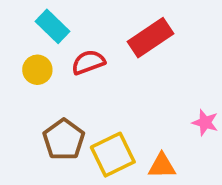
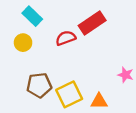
red semicircle: (88, 62) -> (66, 38), moved
brown pentagon: (64, 139) -> (39, 85), turned 30

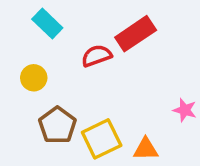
yellow circle: (23, 43) -> (34, 78), moved
brown pentagon: (39, 85) -> (57, 125), turned -30

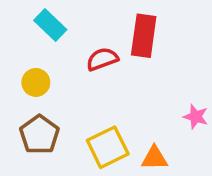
red rectangle: (136, 34) -> (144, 36), turned -48
brown pentagon: (57, 125) -> (39, 135), moved

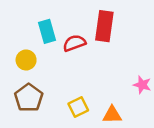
cyan rectangle: (50, 25) -> (47, 31), moved, turned 30
yellow square: (108, 147) -> (78, 107), size x0.7

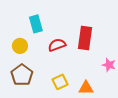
red rectangle: (104, 26) -> (85, 38), moved
red semicircle: (74, 43) -> (57, 45), moved

